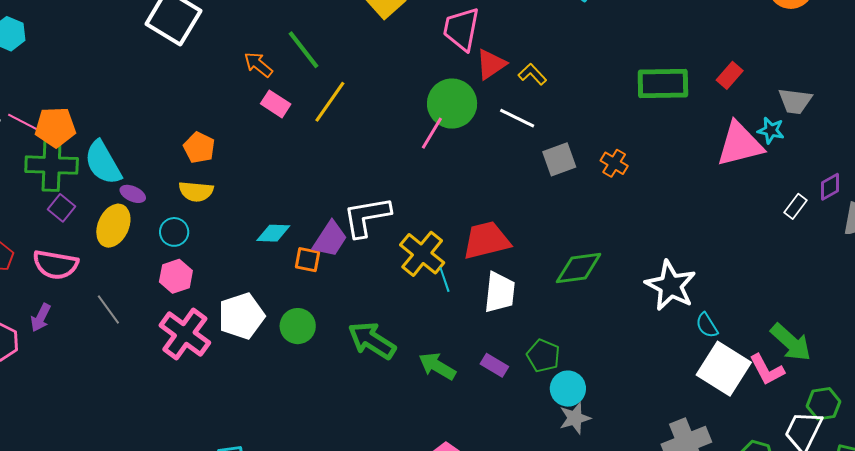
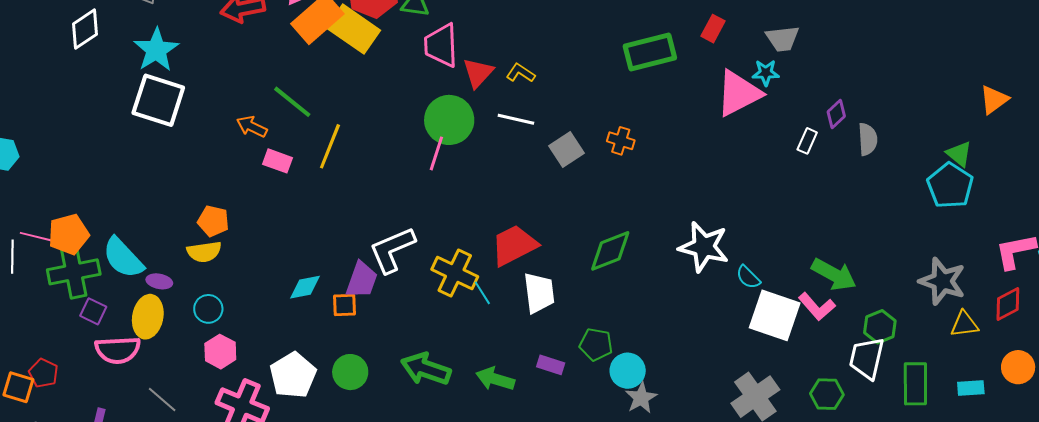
yellow semicircle: (196, 191) -> (204, 252), moved
pink semicircle: (55, 265) -> (118, 350), moved

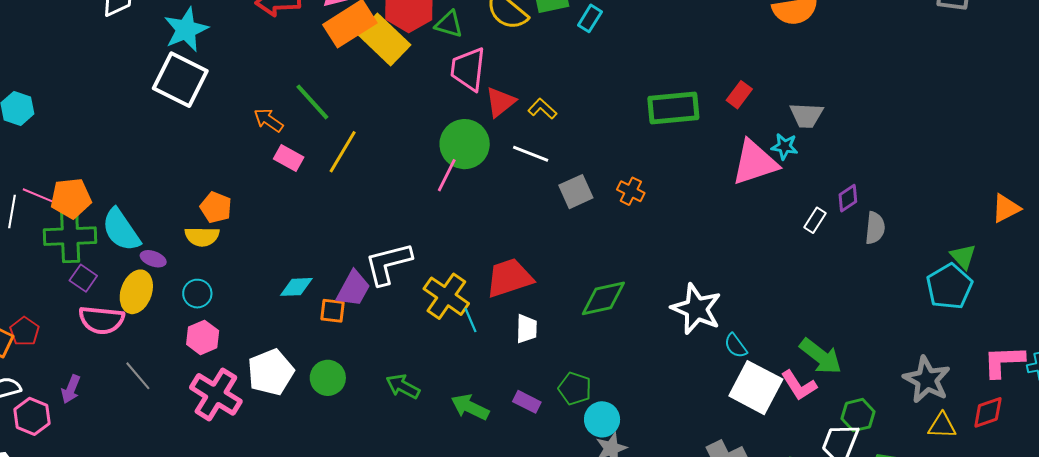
white trapezoid: (539, 293) -> (527, 329), size x0.7
green arrow: (426, 369) -> (403, 386), size x0.7

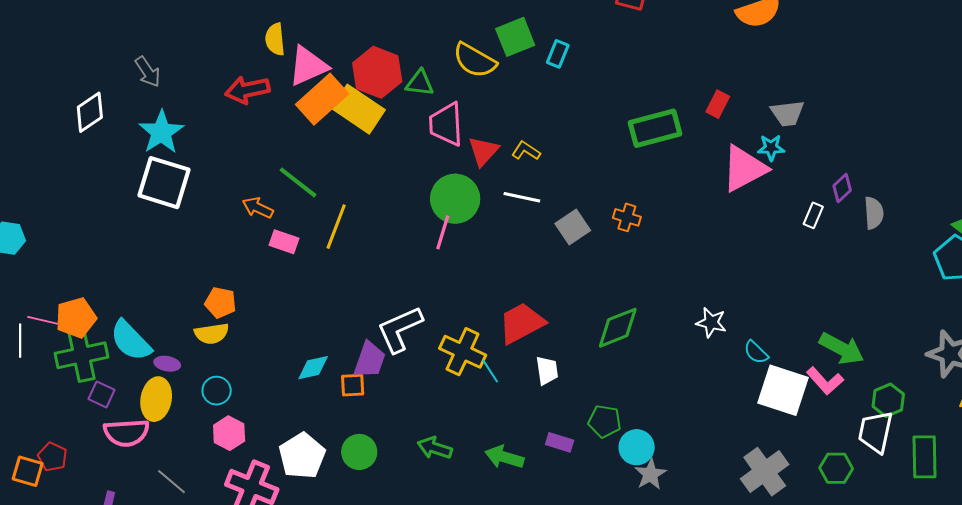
white star: (696, 309) -> (711, 323), size x0.6

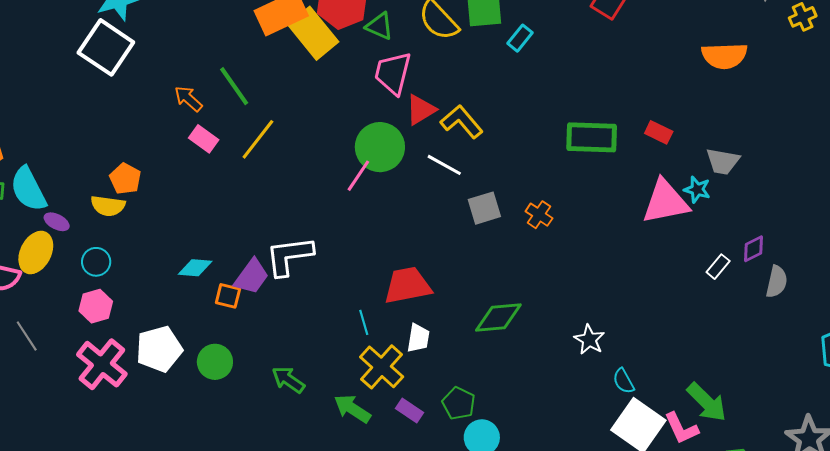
red rectangle: (718, 104) -> (659, 132), turned 72
yellow L-shape: (526, 151) -> (462, 122), size x1.5
yellow cross: (463, 352) -> (382, 367), moved

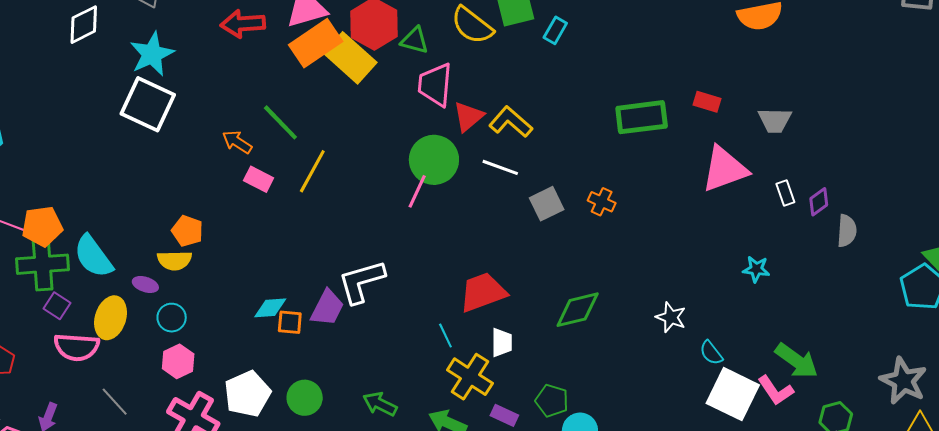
cyan star: (697, 189) -> (756, 269), moved
purple ellipse: (57, 222) -> (145, 284), moved
white rectangle: (718, 267) -> (785, 193), moved, turned -50
orange square: (228, 296) -> (290, 322), moved

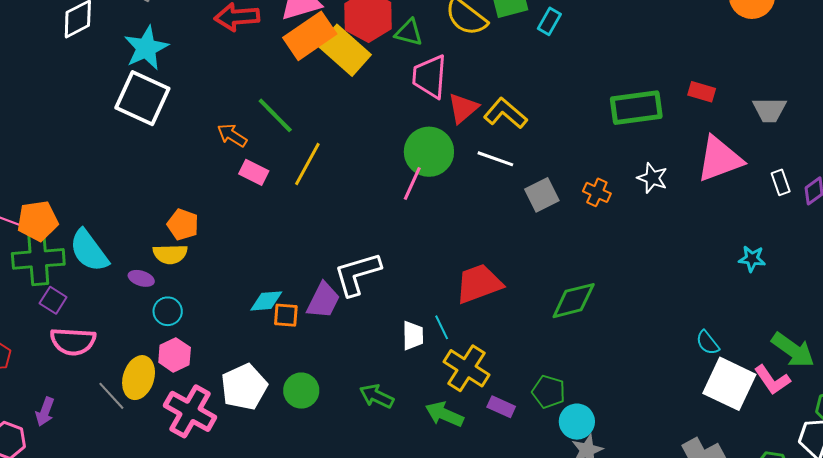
white star: (671, 317) -> (652, 178), moved
yellow ellipse: (111, 318) -> (139, 378), moved
white trapezoid: (502, 342) -> (413, 336), moved

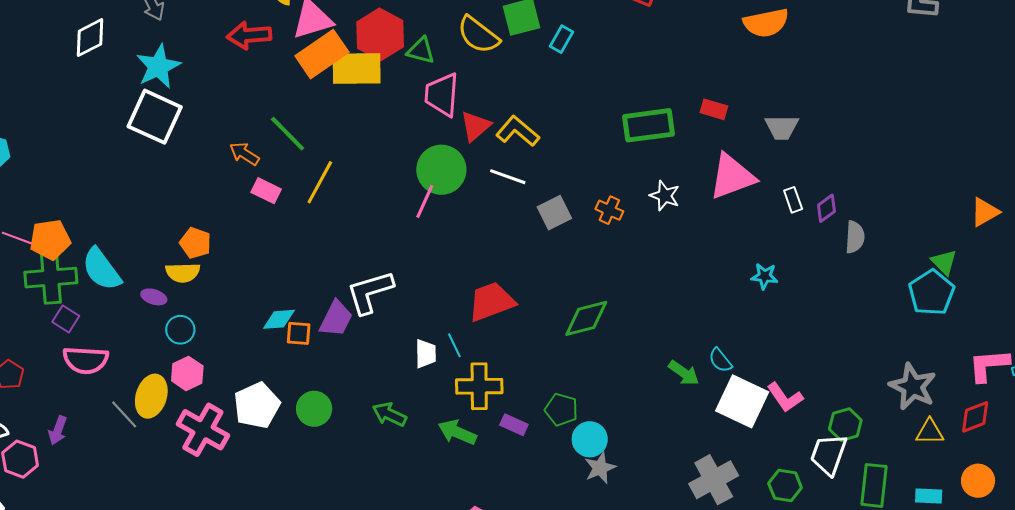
yellow rectangle: (344, 50) -> (357, 68), turned -42
green arrow: (793, 350) -> (684, 373), moved, size x0.7
yellow cross: (466, 368) -> (479, 386), turned -33

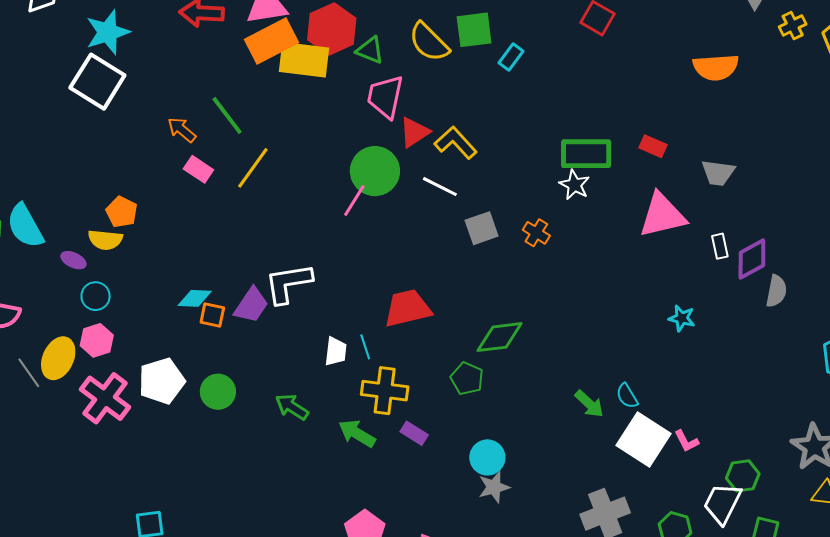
white star: (665, 196) -> (575, 185), moved
purple diamond: (826, 208) -> (752, 259), size x1.5
pink L-shape: (785, 397) -> (686, 441), size x0.7
green pentagon: (561, 410) -> (467, 378), moved

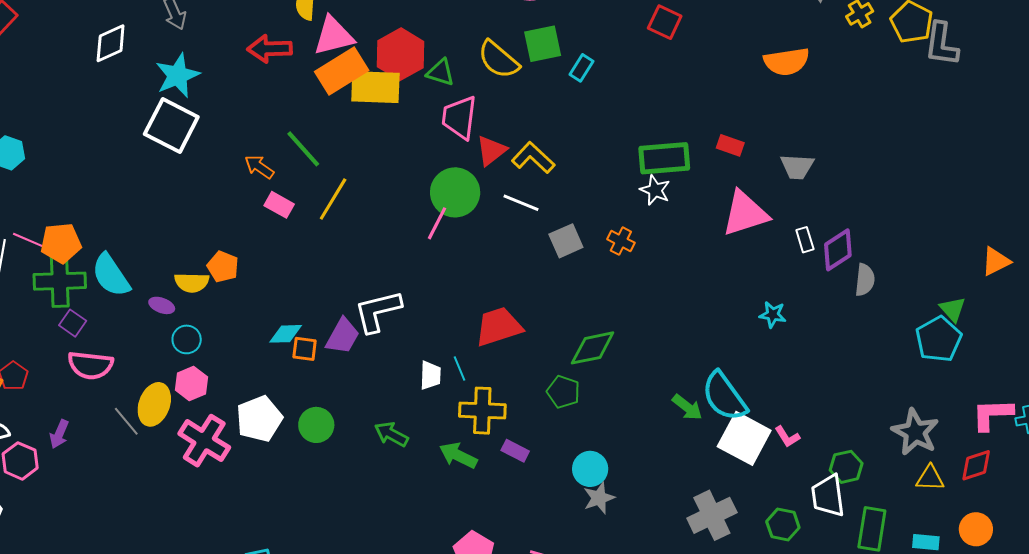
orange pentagon: (122, 212) -> (223, 267), moved
cyan semicircle: (627, 396) -> (724, 396), size x2.0
white trapezoid: (722, 503) -> (828, 496), turned -30

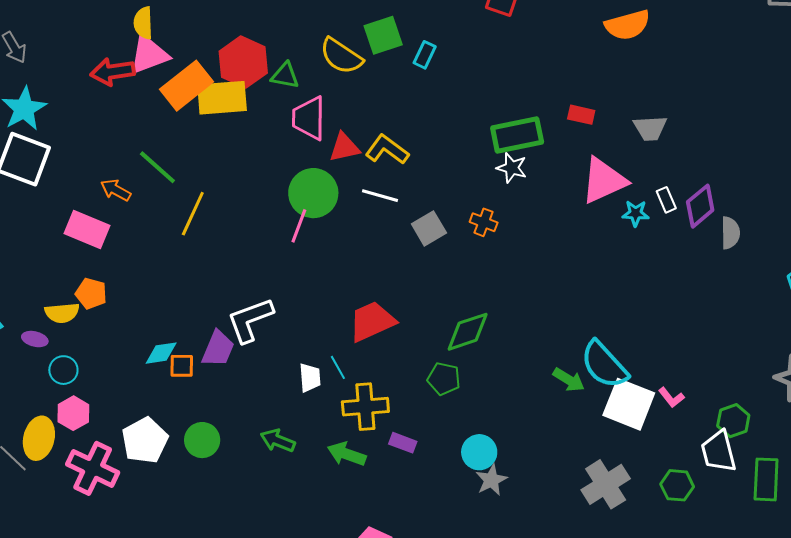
pink triangle: (334, 36) -> (149, 55), moved
red triangle: (491, 151) -> (344, 147), turned 32
pink rectangle: (279, 205) -> (87, 230), moved, size x1.5
cyan star: (773, 315) -> (636, 213), moved

